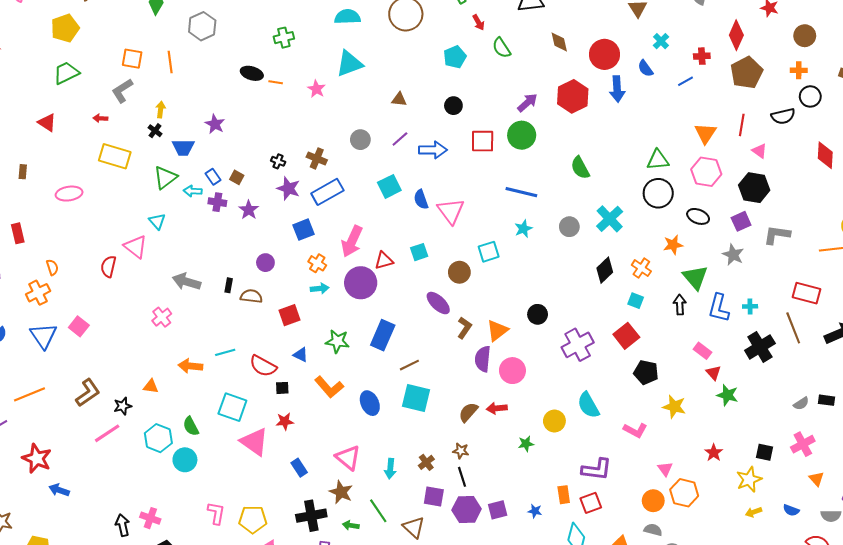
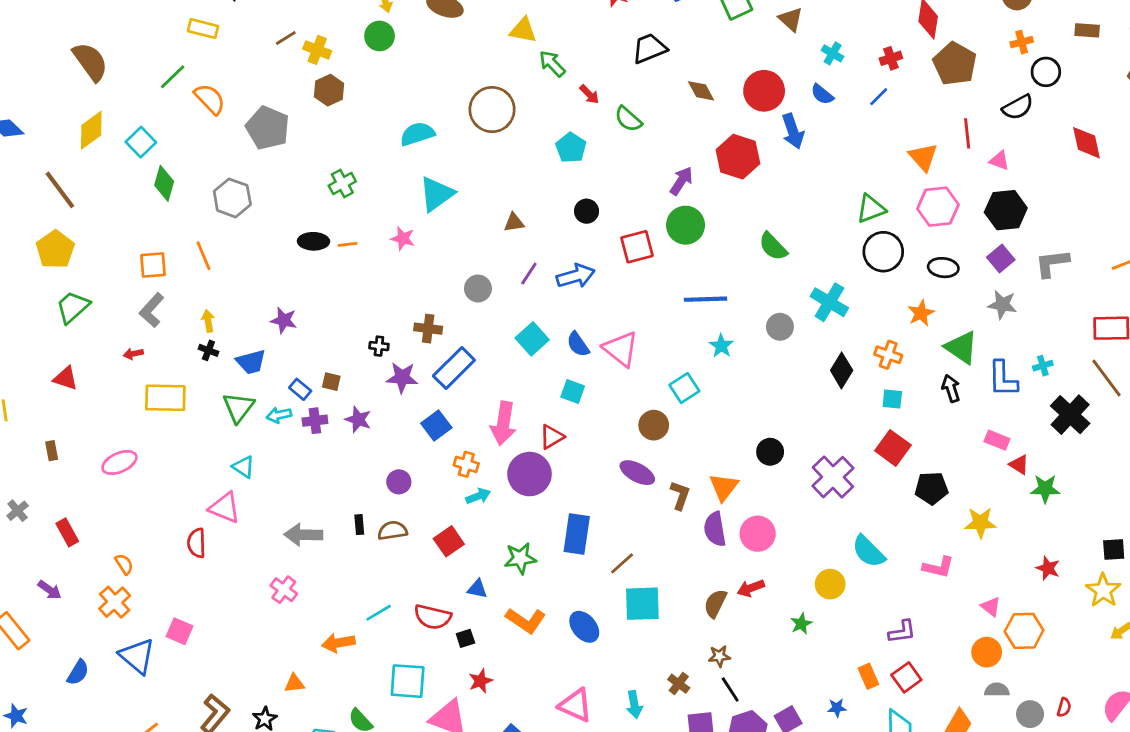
cyan square: (419, 252) -> (573, 392), moved, turned -36
purple L-shape: (597, 469) -> (902, 632), size x0.7

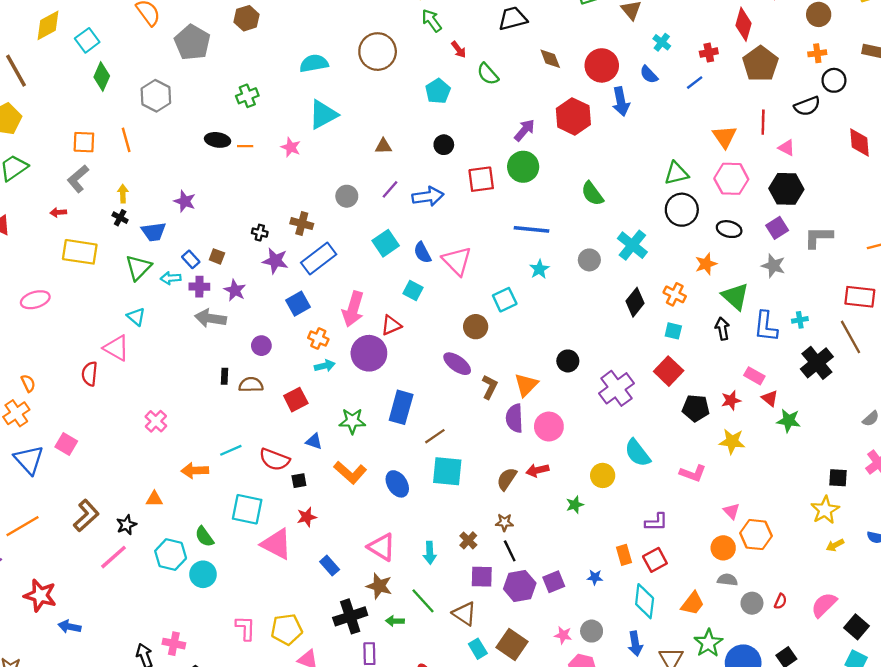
gray arrow: (303, 535) -> (210, 318), moved
red star: (1048, 568) -> (731, 400), moved, turned 30

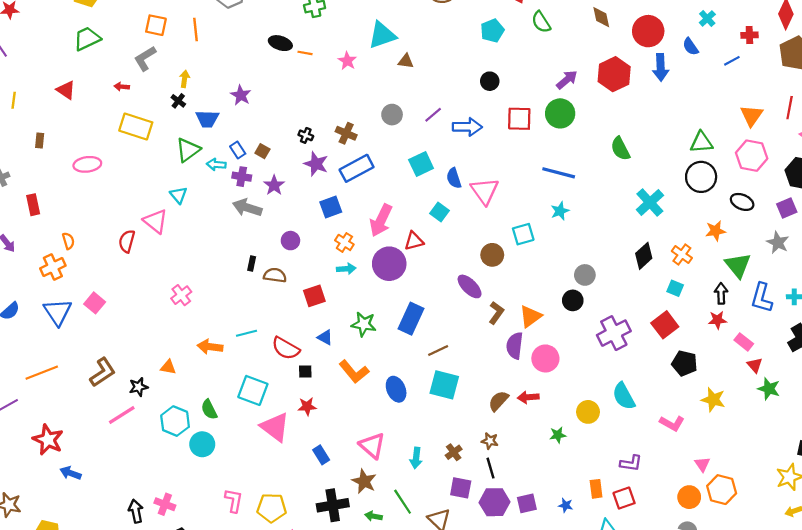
brown triangle: (383, 146) -> (406, 61), moved
gray circle: (589, 260) -> (585, 275), moved
red star: (731, 400) -> (717, 320), moved

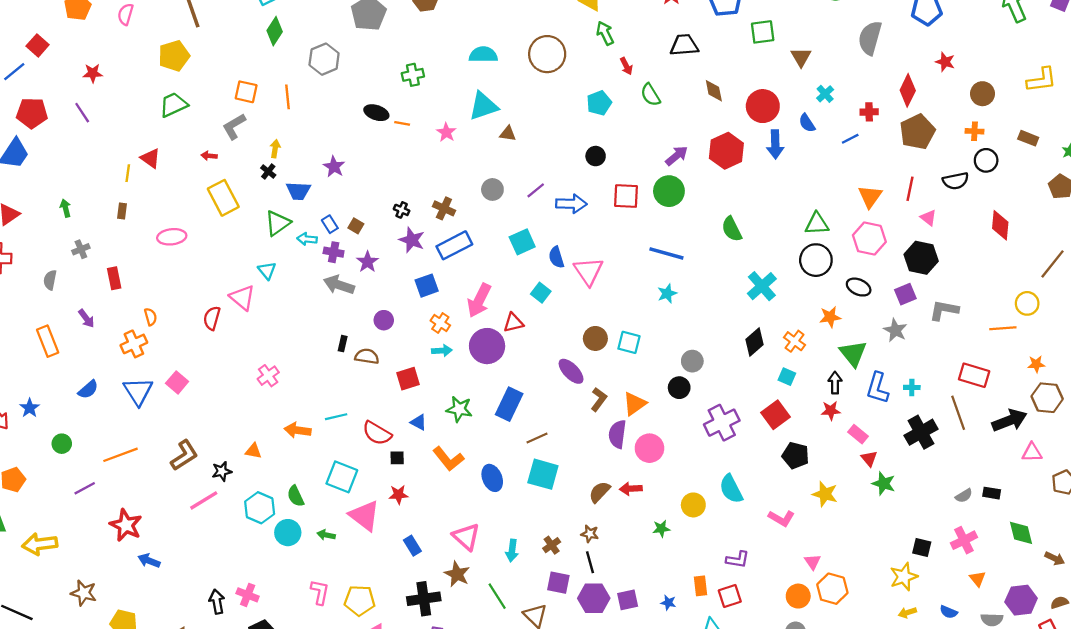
yellow line: (14, 100) -> (128, 173), moved
yellow rectangle: (136, 126) -> (223, 198), turned 44
cyan square: (523, 234) -> (629, 342), moved, turned 30
green arrow: (373, 516) -> (326, 535), moved

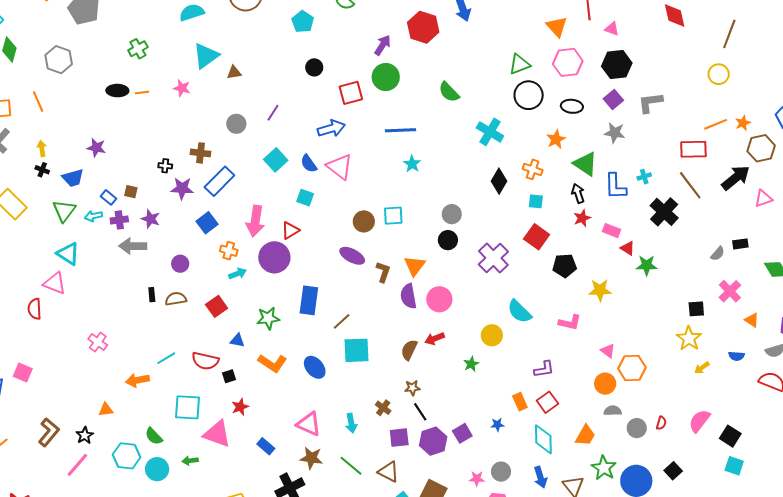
blue arrow: (571, 204) -> (331, 128), moved
cyan triangle: (267, 271) -> (68, 254), size x1.4
orange line: (1003, 328) -> (716, 124), moved

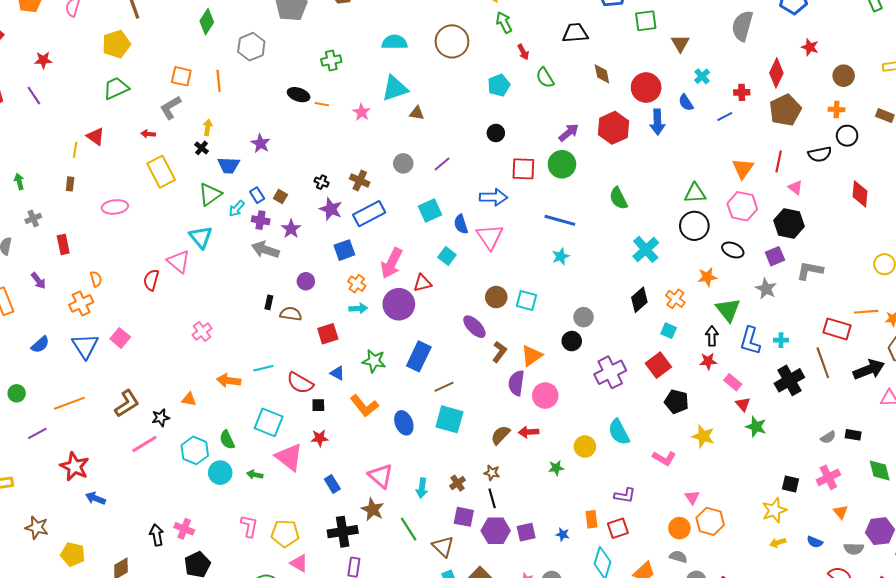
cyan arrow: (93, 216) -> (237, 209), turned -54

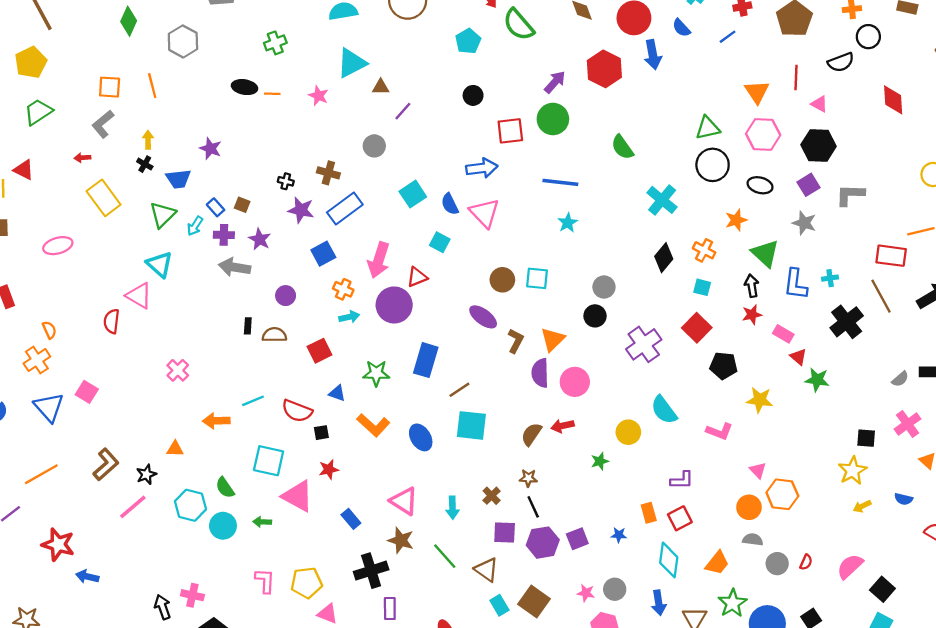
green semicircle: (545, 78) -> (519, 25), size x1.4
purple line: (442, 164) -> (403, 111), moved

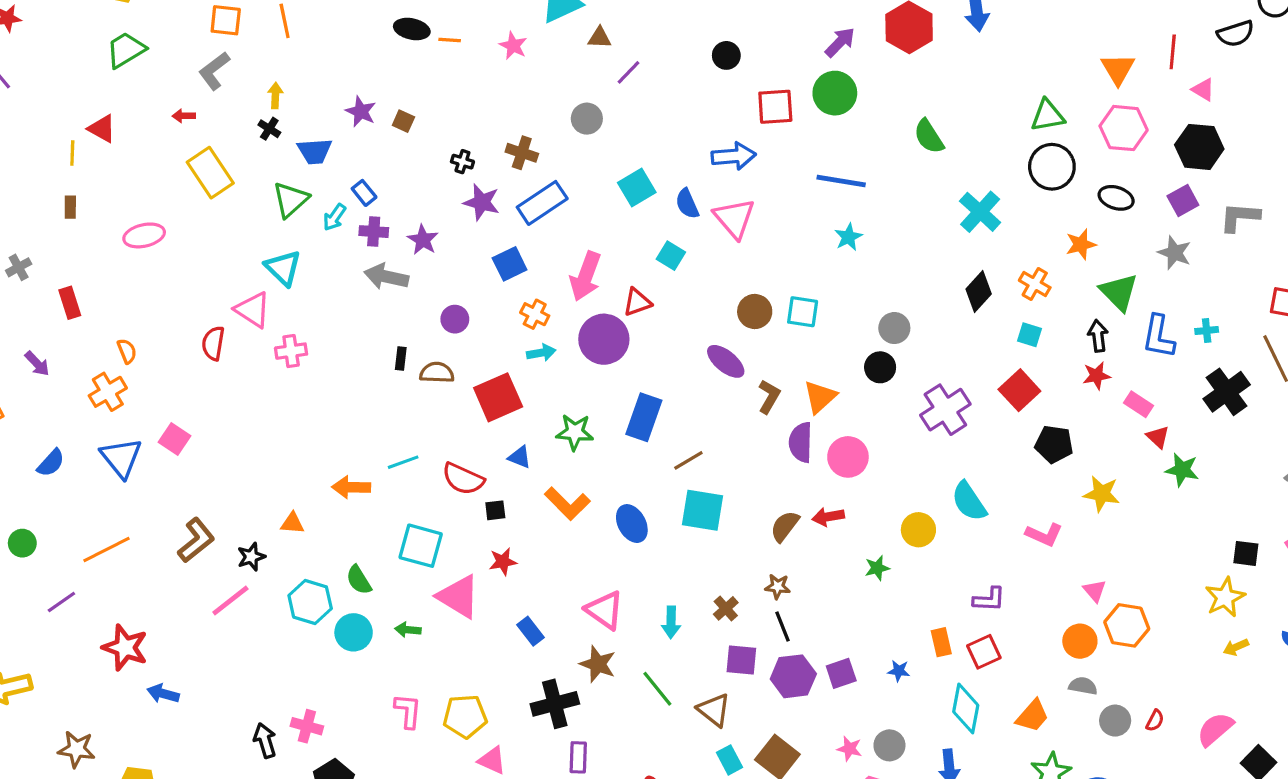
brown square: (242, 205) -> (403, 121), moved
red square: (320, 351) -> (498, 397), size x1.4
pink cross: (178, 370) -> (291, 351), moved, turned 35

